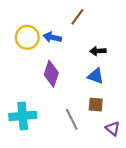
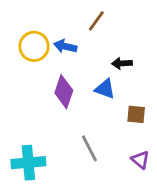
blue triangle: (96, 76) -> (105, 89), moved
brown square: (96, 105) -> (136, 114), moved
cyan cross: (23, 116) -> (28, 163), moved

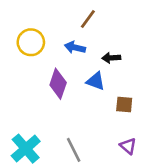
blue arrow: (65, 46) -> (75, 47), moved
gray line: (89, 148) -> (74, 150), moved
cyan cross: (28, 163) -> (26, 149), turned -36

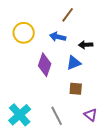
blue triangle: (96, 81) -> (74, 63), turned -42
brown square: (124, 104) -> (76, 89), moved
purple triangle: (128, 146) -> (91, 115), moved

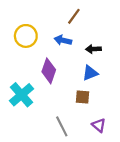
blue triangle: (74, 63) -> (90, 73), moved
cyan cross: (20, 115) -> (21, 95), moved

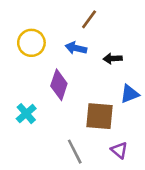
blue triangle: (90, 73) -> (130, 94), moved
cyan cross: (21, 95) -> (26, 114), size x0.7
brown square: (82, 97) -> (100, 116), size x1.6

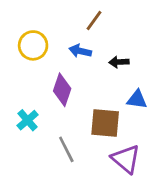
blue triangle: (130, 94) -> (137, 99), turned 30
purple triangle: (119, 150) -> (126, 159), size x1.6
gray line: (75, 152) -> (66, 149), moved

